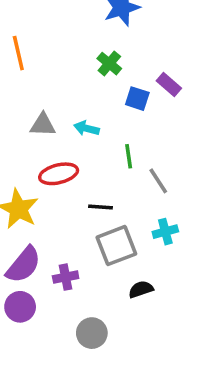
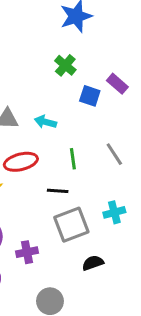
green line: (129, 156) -> (73, 159), moved
gray line: (158, 181) -> (114, 154), moved

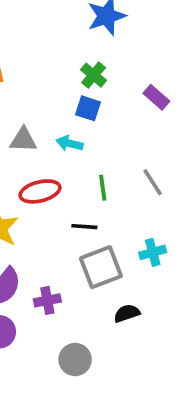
blue square: (90, 96) -> (88, 108), moved

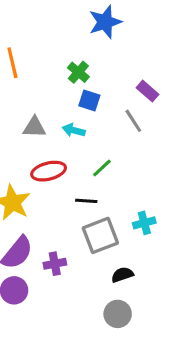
green cross: (94, 75) -> (78, 72), moved
gray line: (153, 182) -> (133, 121), moved
green line: (103, 188) -> (102, 168), turned 55
gray circle: (75, 359) -> (118, 314), moved

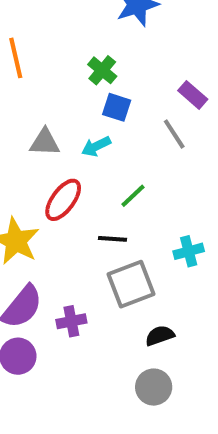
cyan arrow: (74, 130) -> (96, 146), turned -40
red ellipse: (49, 171) -> (63, 200), turned -40
cyan cross: (144, 223) -> (189, 251), moved

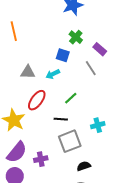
green cross: (102, 70) -> (76, 37), moved

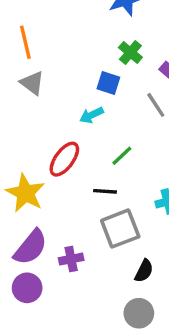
gray triangle: (28, 72) -> (32, 83), moved, turned 35
black semicircle: (84, 166) -> (144, 271), turned 136

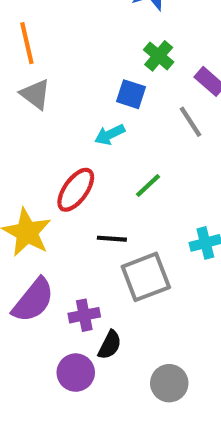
black line: (105, 191) -> (112, 239), moved
black semicircle: (144, 271) -> (110, 345), moved
purple circle: (27, 288) -> (76, 373), moved

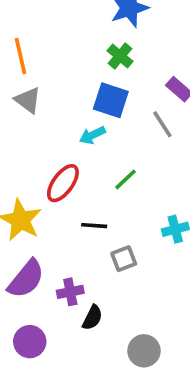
green cross: (159, 56) -> (120, 56), moved
blue square: (131, 94) -> (111, 100), size x1.4
gray square: (146, 277) -> (124, 259), size x0.6
purple circle: (76, 373) -> (30, 342), moved

